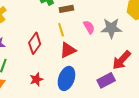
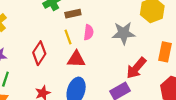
pink semicircle: (89, 27) -> (89, 32), moved, turned 40
red triangle: (68, 50) -> (76, 59), turned 30

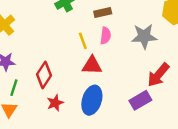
brown rectangle: (73, 14) -> (103, 12), moved
red diamond: (39, 53) -> (44, 75), moved

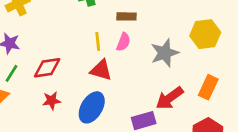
gray star: (144, 36) -> (165, 53), turned -30
red diamond: (44, 75) -> (47, 68), turned 35

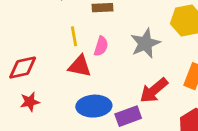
pink semicircle: (123, 42) -> (101, 46), moved
blue ellipse: (92, 107) -> (94, 106), moved, turned 60

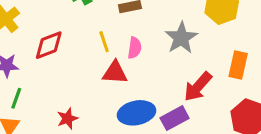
red diamond: (23, 68) -> (49, 45), moved

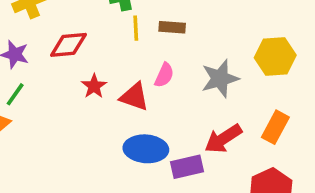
yellow line: (104, 42) -> (136, 28), moved
red star: (67, 119) -> (94, 86), moved, turned -30

